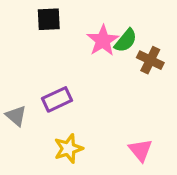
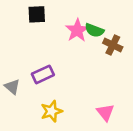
green semicircle: (126, 41) -> (94, 30), turned 72

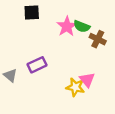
yellow star: (51, 111) -> (75, 87), moved, turned 30
pink triangle: (105, 112) -> (87, 80), moved

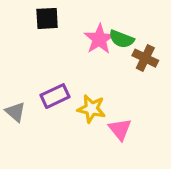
pink triangle: (87, 80) -> (120, 129), moved
yellow star: (75, 87) -> (91, 109), moved

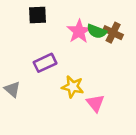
brown cross: (145, 58) -> (113, 33), moved
purple rectangle: (55, 96) -> (45, 63), moved

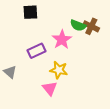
pink star: (79, 31) -> (62, 40), moved
pink triangle: (95, 103) -> (50, 88), moved

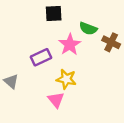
black square: (30, 12) -> (54, 14), moved
brown cross: (91, 26) -> (111, 42), moved

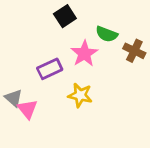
black square: (54, 14) -> (65, 16), turned -30
pink triangle: (56, 100) -> (27, 109), moved

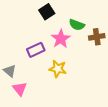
brown cross: (134, 51) -> (97, 37), turned -35
pink triangle: (27, 109) -> (20, 89), moved

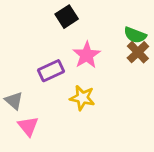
green semicircle: (77, 25) -> (135, 35), moved
brown cross: (97, 37) -> (138, 52), turned -35

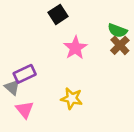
purple rectangle: (51, 71) -> (25, 74), moved
yellow star: (82, 98) -> (72, 99), moved

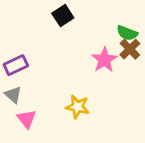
pink star: (75, 48) -> (104, 60), moved
purple rectangle: (25, 74) -> (16, 65), moved

